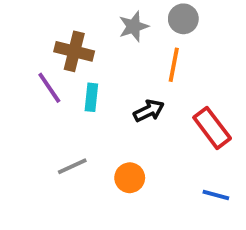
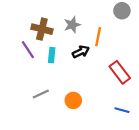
gray circle: (183, 19) -> (122, 11), moved
gray star: (134, 26) -> (72, 25), moved
black arrow: (149, 111) -> (81, 52), moved

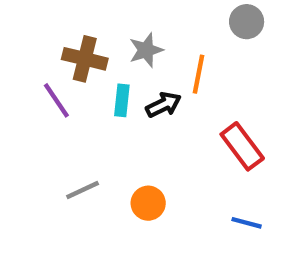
cyan rectangle: (52, 55) -> (122, 100), moved

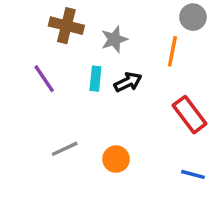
brown cross: (85, 59) -> (66, 26), moved
orange line: (198, 74) -> (172, 51), moved

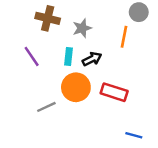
red rectangle: (190, 115) -> (114, 92), moved, turned -35
orange circle: (116, 159) -> (76, 87), moved, size x1.5
blue line: (193, 174) -> (134, 135), moved

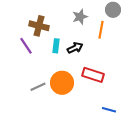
brown cross: (48, 18) -> (39, 26), moved
gray star: (82, 28) -> (80, 17), moved
orange circle: (76, 87) -> (62, 83), moved

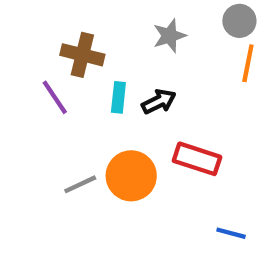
orange line: (101, 30) -> (248, 63), moved

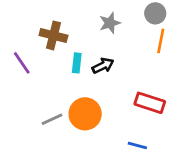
purple line: (55, 97) -> (22, 63), moved
red rectangle: (197, 159) -> (150, 103), moved
blue line: (231, 233) -> (137, 145), moved

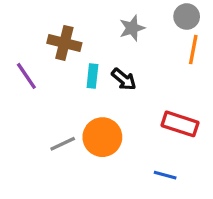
black arrow: (103, 66) -> (124, 79), turned 65

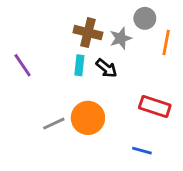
gray circle: (187, 17) -> (145, 18), moved
gray star: (132, 28) -> (121, 38), moved
brown cross: (64, 43) -> (88, 33), moved

